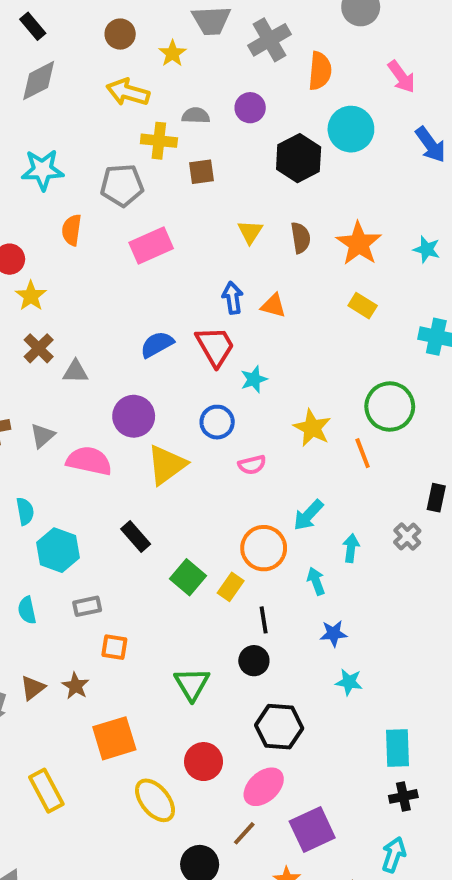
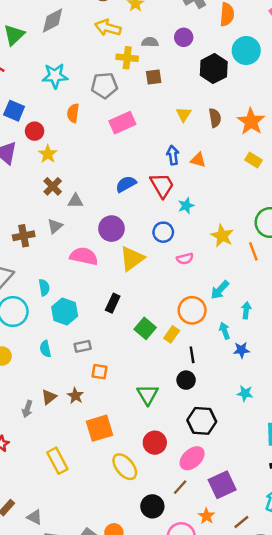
gray triangle: (42, 436) -> (55, 226), moved
black rectangle: (136, 537) -> (113, 303), turned 66
blue star: (334, 634) -> (241, 350), moved

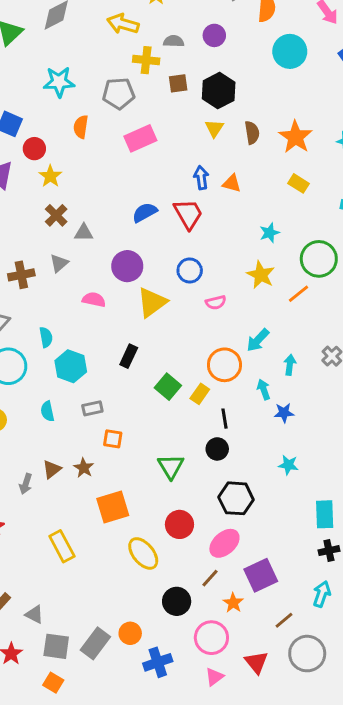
black hexagon: (214, 69) -> (219, 91), moved
cyan star: (186, 206) -> (269, 233), moved
orange line: (253, 251) -> (298, 294), turned 72
pink semicircle: (84, 256) -> (94, 300), size x0.7
orange star: (207, 516) -> (233, 603), moved

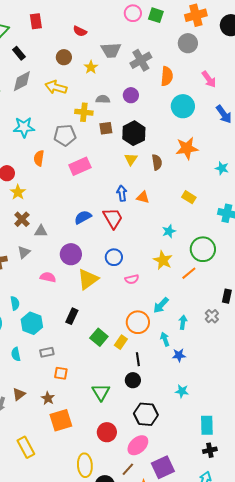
yellow arrow: (123, 24) -> (56, 87), moved
orange star: (296, 137) -> (187, 148), moved, turned 30
brown star: (84, 468) -> (48, 398), moved
yellow ellipse: (143, 553) -> (85, 465), moved, turned 35

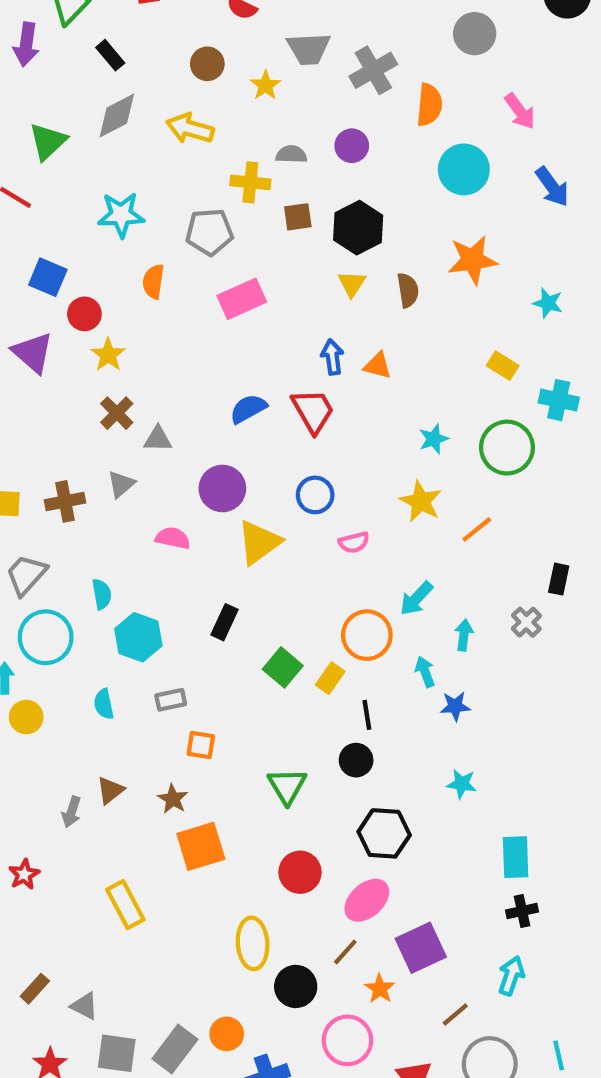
yellow rectangle: (189, 197) -> (503, 366), moved
green circle: (203, 249) -> (507, 448), moved

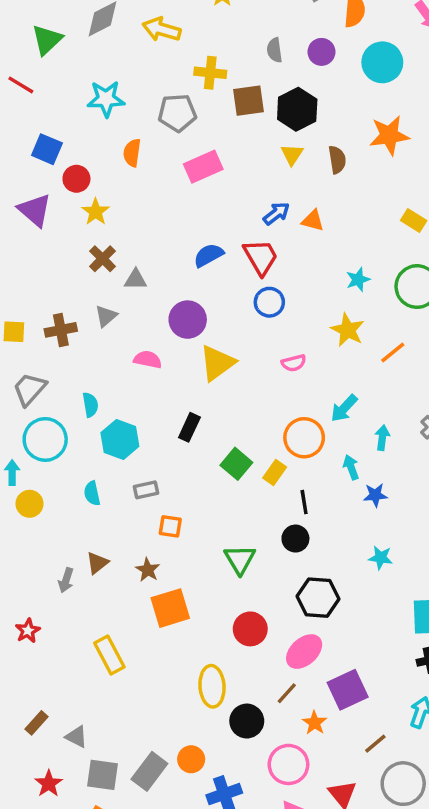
purple circle: (352, 146) -> (321, 52), moved
gray semicircle: (291, 154) -> (275, 50), moved, turned -100
brown square: (298, 217) -> (248, 101), size x1.4
blue arrow: (332, 357) -> (276, 214), turned 60
blue circle: (315, 495) -> (269, 302), moved

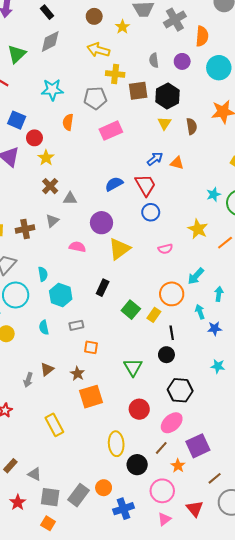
yellow arrow: (162, 29) -> (98, 50), moved
cyan star: (358, 280) -> (214, 194), moved

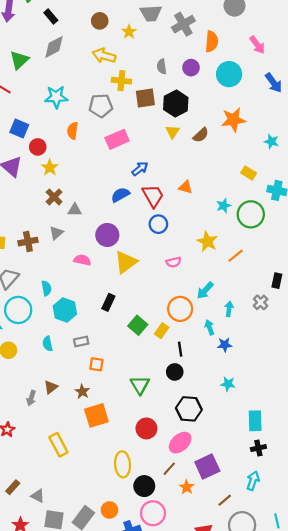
brown semicircle: (192, 126) -> (201, 135), turned 56
blue arrow: (155, 159) -> (140, 169), moved
orange triangle: (177, 163) -> (186, 187), moved
pink circle: (162, 491) -> (153, 513), moved

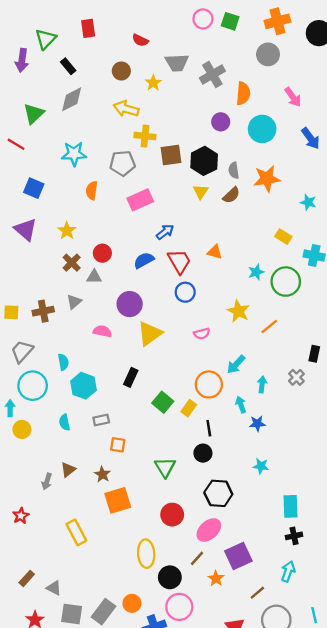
gray semicircle: (162, 67) -> (234, 170), moved
red circle: (38, 147) -> (102, 253), moved

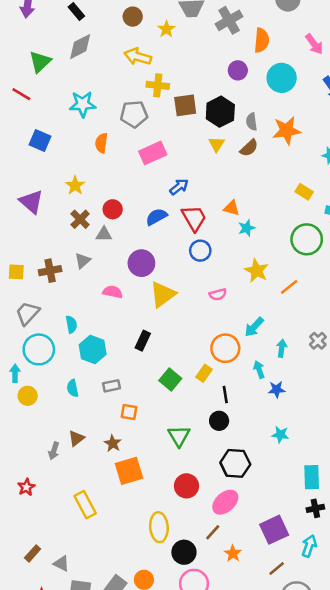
purple triangle: (25, 229) -> (31, 202), moved
cyan star: (256, 272) -> (247, 228), moved
green square: (163, 402) -> (170, 380), moved
purple square: (238, 556) -> (274, 530), moved

